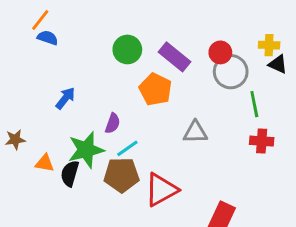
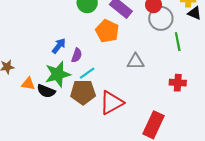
blue arrow: (65, 98) -> (59, 46), moved
red cross: (262, 141) -> (178, 83), moved
black semicircle: (70, 173) -> (46, 91), turned -84

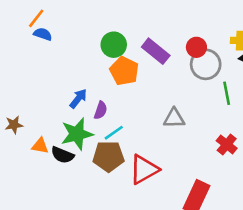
orange pentagon: (107, 31) -> (124, 71), moved
red cross: (178, 83) -> (227, 144), turned 35

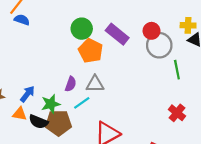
blue arrow: (78, 99) -> (27, 94), moved
gray triangle: (174, 118) -> (95, 84), moved
green star: (77, 134) -> (51, 104), size x0.7
brown pentagon: (108, 156) -> (58, 123), moved

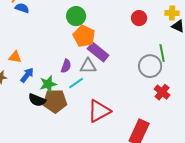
purple rectangle: (117, 34) -> (98, 52), moved
gray circle: (159, 45) -> (150, 66), moved
orange triangle: (20, 114) -> (15, 57), moved

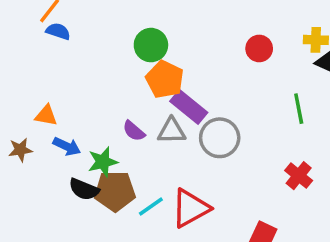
purple semicircle: (66, 66) -> (134, 131), turned 112
gray circle: (150, 66) -> (220, 138), moved
blue arrow: (27, 75) -> (67, 146), turned 77
cyan line: (76, 83) -> (151, 207), moved

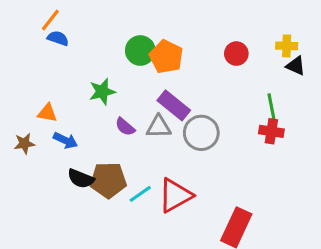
orange pentagon: (165, 79) -> (166, 57), moved
green star: (103, 162) -> (102, 92), moved
red cross: (299, 176) -> (271, 131), moved, turned -30

